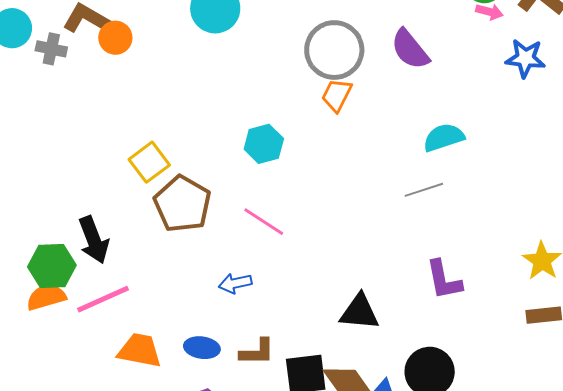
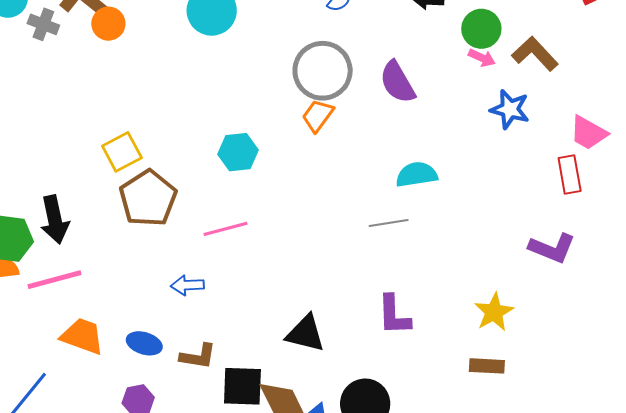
pink line: (264, 222) -> (225, 229), turned -57

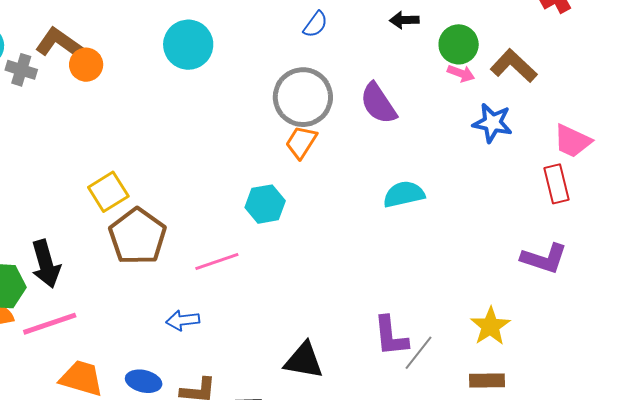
cyan hexagon: (238, 152) -> (265, 204), moved
gray line: (389, 223) -> (419, 353), moved, turned -39

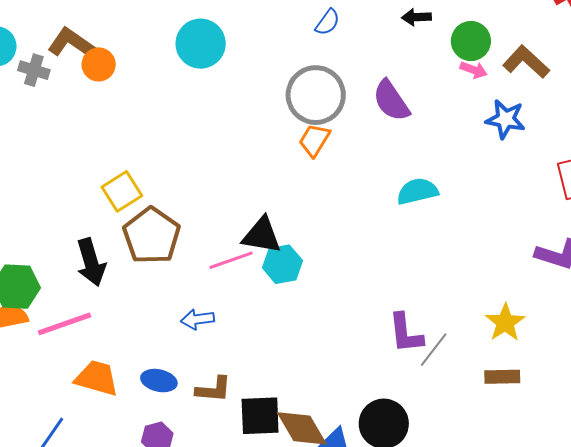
cyan hexagon: (265, 204) -> (282, 264), moved
black arrow: (46, 264) -> (91, 262), moved
black triangle: (304, 360) -> (262, 235), moved

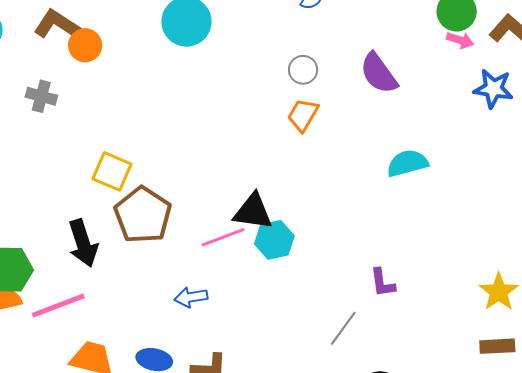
gray cross: (34, 70) -> (41, 96), moved
gray circle: (316, 95) -> (303, 70), size x0.5
yellow square: (122, 191) -> (112, 171), turned -33
purple L-shape: (406, 333) -> (383, 283), moved, size x0.7
gray line: (434, 350) -> (343, 328), moved

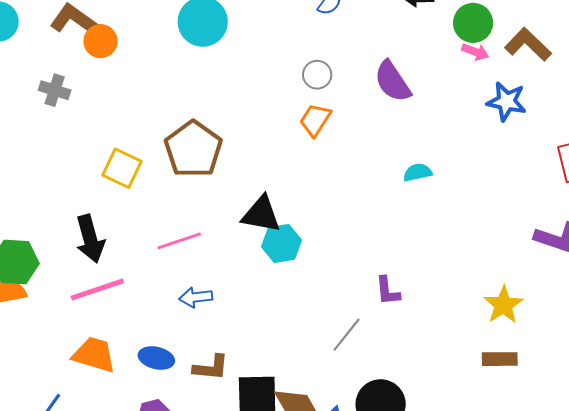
cyan semicircle: (407, 163) -> (418, 172), size x0.7
brown pentagon: (143, 215) -> (193, 149), moved
pink line: (223, 237) -> (179, 241), moved
pink line: (58, 306) -> (97, 290), moved

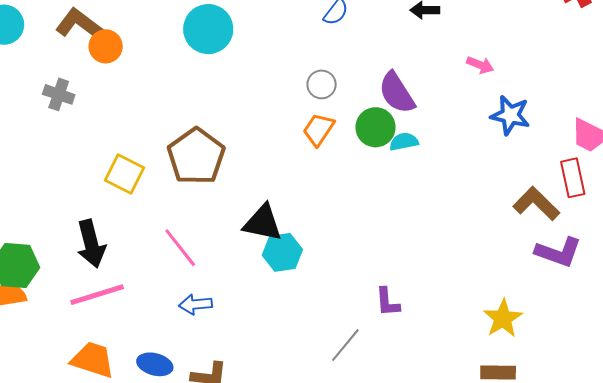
green circle: (473, 23) -> (376, 127), moved
brown L-shape: (528, 44) -> (536, 204), moved
cyan semicircle: (418, 172) -> (404, 142), moved
pink line: (179, 241) -> (180, 248), turned 69

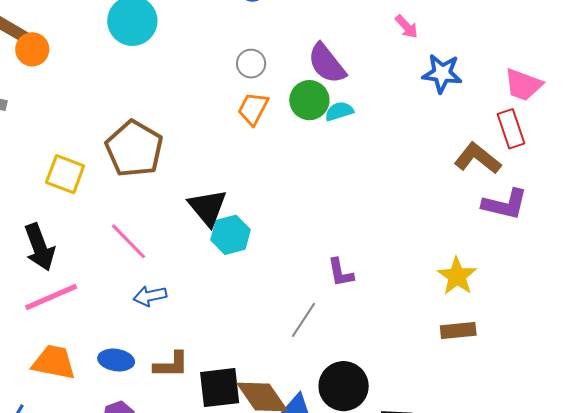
pink arrow: (480, 65) -> (407, 27), turned 32
black triangle: (263, 223) -> (208, 208), turned 45

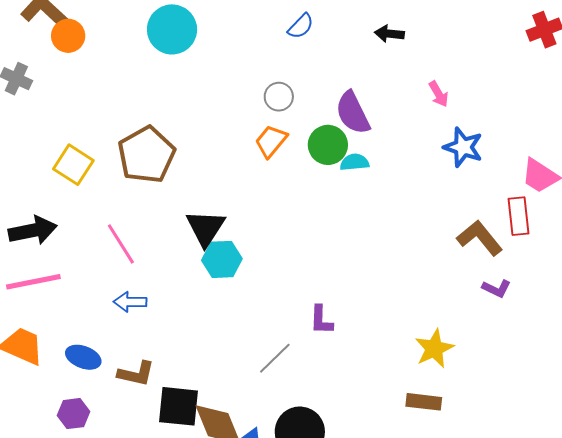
purple L-shape: (505, 204) -> (496, 289), size x0.6
black arrow: (39, 247) -> (33, 231), turned -93

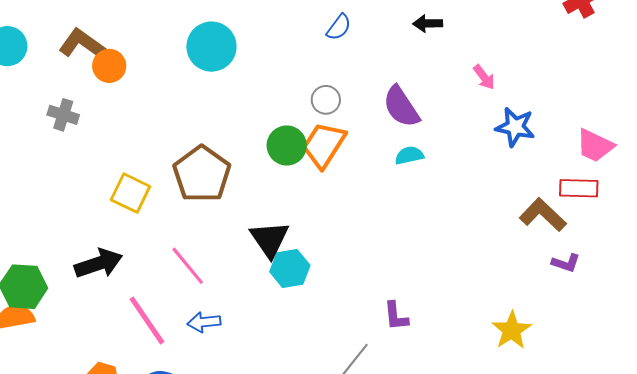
orange trapezoid: (271, 141) -> (324, 145), size x1.4
green circle: (328, 145) -> (287, 146), moved
red rectangle: (519, 216) -> (579, 188), turned -75
pink line: (33, 282) -> (147, 321), moved, turned 74

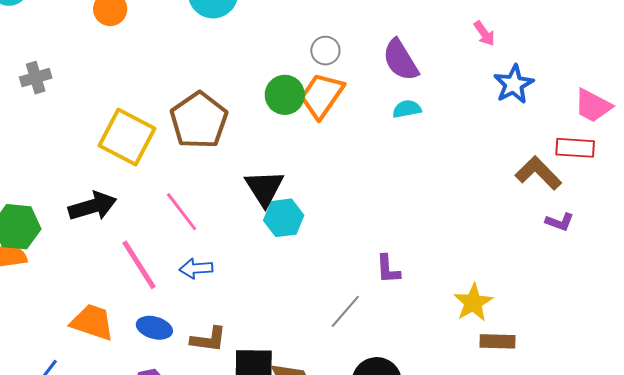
gray cross: (63, 115) -> (36, 78), moved, turned -36
blue star: (515, 127) -> (514, 84), turned 30
yellow square: (131, 193) -> (127, 137), size x1.4
yellow star: (512, 330) -> (473, 303), moved

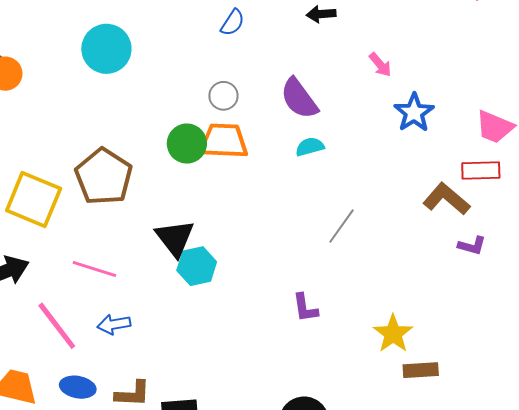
orange trapezoid: (322, 96) -> (224, 141), turned 63
pink line: (182, 212) -> (94, 269), turned -30
gray line: (345, 311) -> (342, 226), moved

